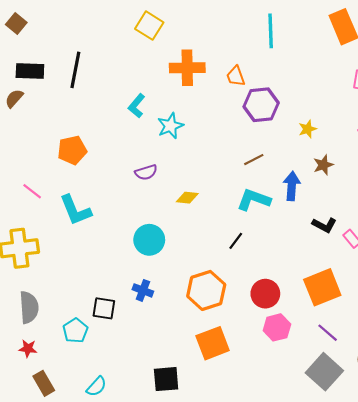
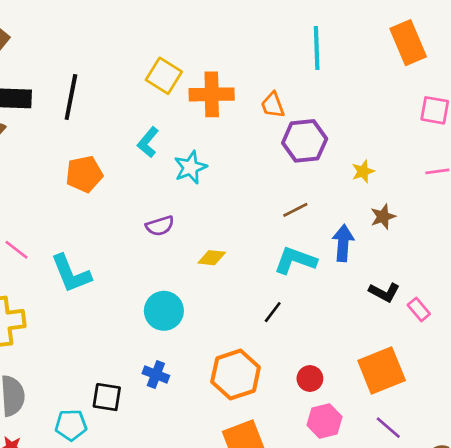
yellow square: (149, 26) -> (164, 76), moved
orange pentagon: (72, 150) -> (84, 174), moved
red circle: (265, 294) -> (310, 379), size x0.7
cyan pentagon: (75, 331) -> (71, 425), turned 30

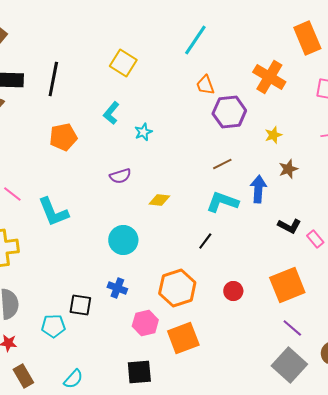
cyan line: (317, 48) -> (195, 40), moved, turned 36
orange cross: (212, 94) -> (269, 77), moved, turned 32
cyan star: (190, 167) -> (143, 132), size x0.7
pink hexagon: (325, 421) -> (145, 323), moved

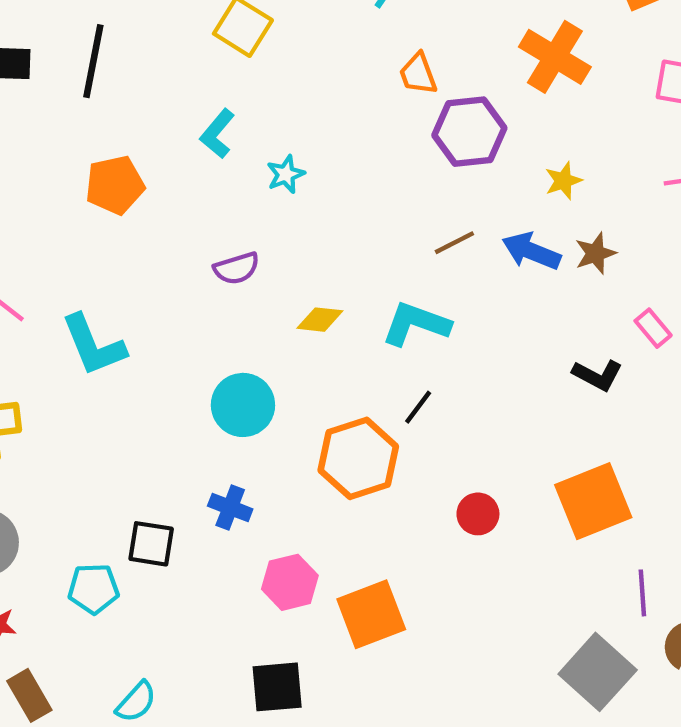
blue arrow: (258, 189) -> (531, 251), moved, turned -72
cyan L-shape: (222, 202) -> (416, 324), moved
pink rectangle: (315, 239) -> (653, 328), moved
orange hexagon: (177, 288) -> (358, 458), moved
purple line: (292, 328) -> (642, 593), moved, turned 45

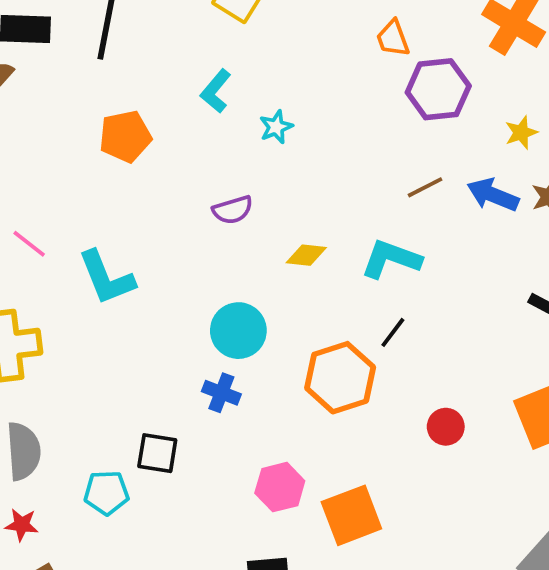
blue cross: (230, 508) -> (221, 393), moved

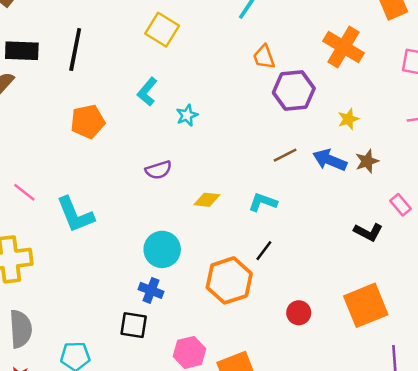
cyan L-shape: (391, 259) -> (263, 202), size x0.7
black square: (157, 453) -> (134, 325), moved

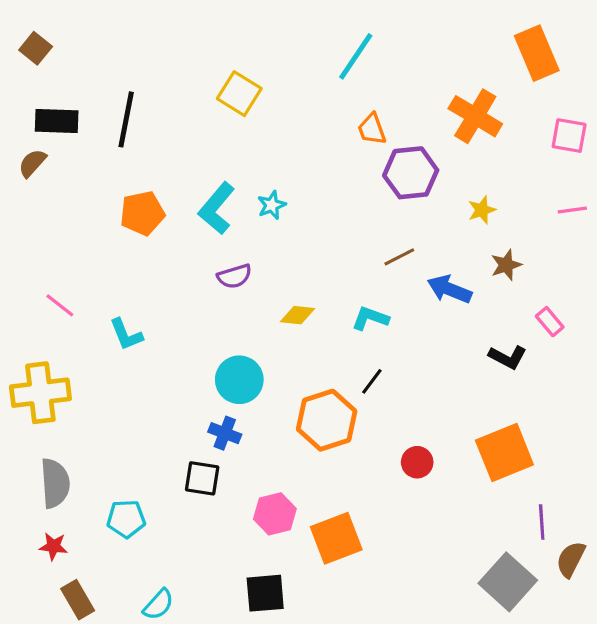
cyan L-shape: (147, 92) -> (217, 208), moved, size x1.4
blue arrow: (330, 160) -> (449, 289), moved
cyan L-shape: (75, 215) -> (126, 334), size x0.7

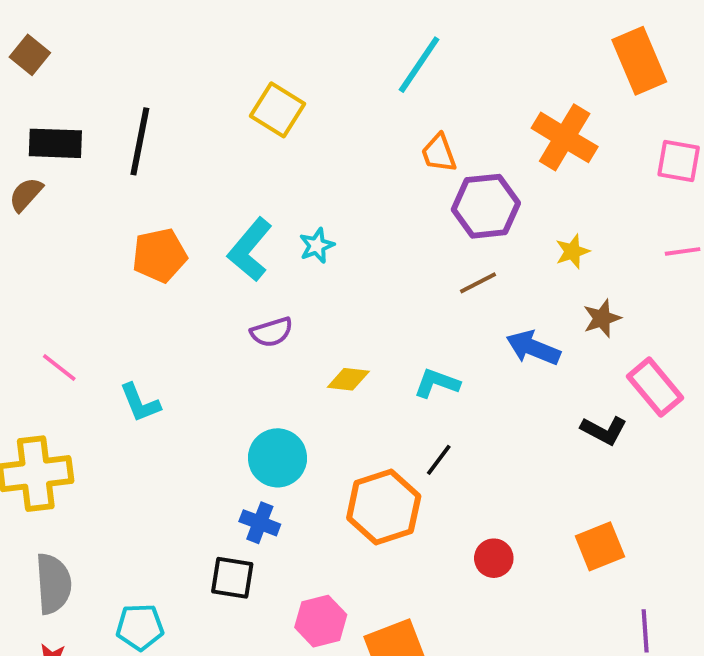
brown line: (399, 257) -> (478, 283), moved
pink rectangle: (550, 322) -> (655, 387), size x1.6
orange square: (504, 452) -> (600, 546), size x0.7

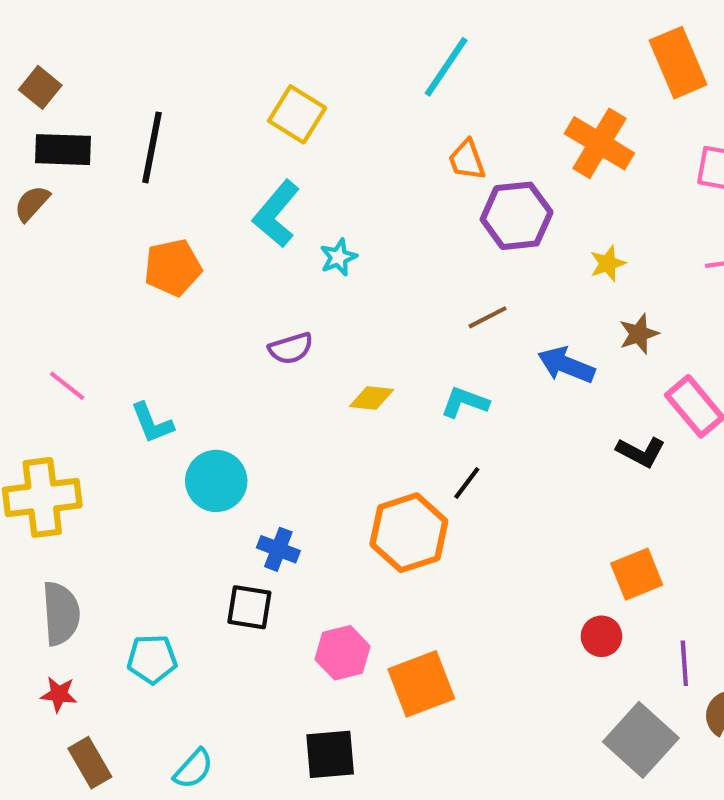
brown square: (30, 55) -> (40, 87), moved
cyan L-shape: (250, 249) -> (276, 214), moved
brown line: (478, 283) -> (488, 317), moved
cyan circle: (278, 458) -> (216, 481), moved
red circle: (494, 558) -> (601, 636), moved

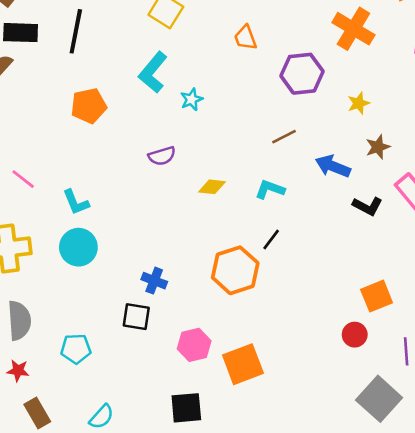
orange trapezoid: (467, 160) -> (245, 38), moved
black L-shape: (641, 452) -> (368, 206), moved
cyan circle: (216, 481) -> (78, 247), moved

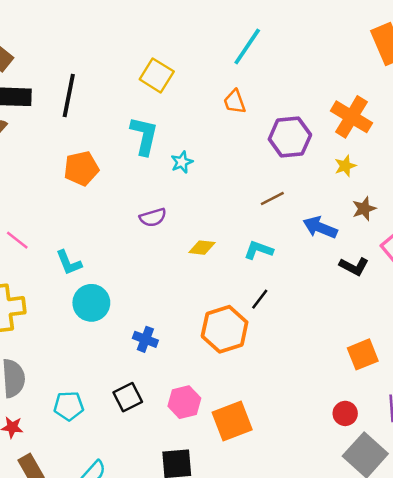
orange cross: (353, 29) -> (351, 117), moved
cyan L-shape: (153, 72) -> (144, 136), turned 153
cyan circle: (78, 247) -> (91, 303), moved
black square: (136, 317) -> (128, 397), moved, turned -36
red circle: (355, 335) -> (345, 413), moved

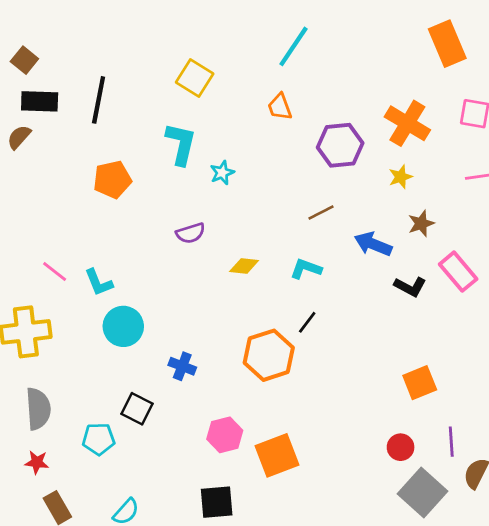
pink line: (17, 240) -> (55, 272), moved
black square: (128, 397) -> (137, 409), moved, turned -36

